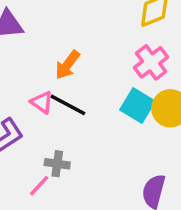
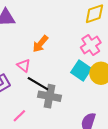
black line: (68, 105) -> (38, 84), moved
gray cross: (57, 164) -> (49, 96), moved, size x1.5

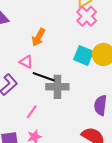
pink cross: (91, 45) -> (87, 16), moved

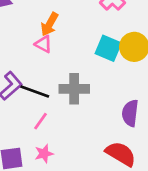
pink triangle: (26, 62) -> (43, 44), moved
black line: (44, 77) -> (35, 92), moved

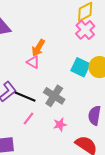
gray cross: (74, 89) -> (54, 96), turned 30
pink star: (44, 154) -> (60, 125), moved

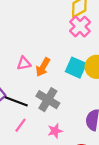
orange arrow: (38, 48) -> (43, 67), moved
pink triangle: (33, 62) -> (24, 63), turned -40

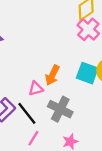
pink triangle: (24, 63) -> (36, 89), moved
black line: (16, 101) -> (27, 113), turned 35

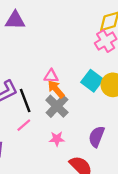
orange arrow: (52, 75) -> (56, 89), moved, turned 96
pink triangle: (36, 89) -> (51, 76), moved

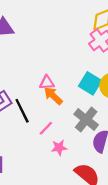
gray cross: (57, 106) -> (86, 120), moved
pink line: (24, 125) -> (46, 128), moved

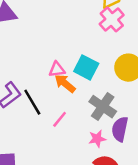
cyan square: (90, 83) -> (86, 67), moved
pink star: (59, 148) -> (97, 139), moved

